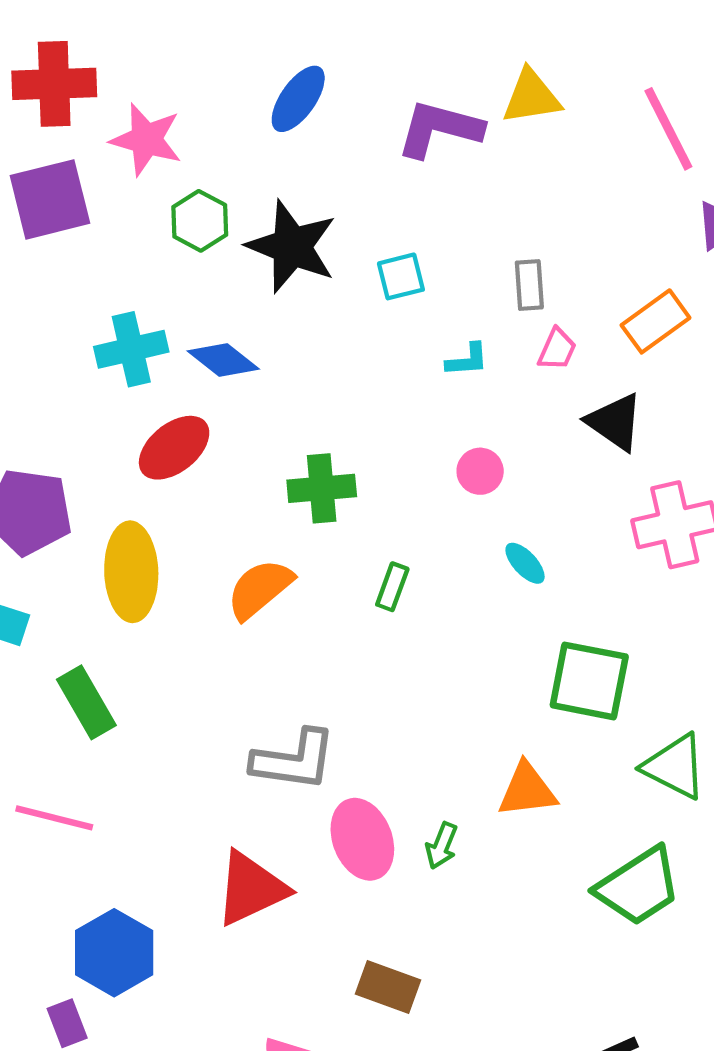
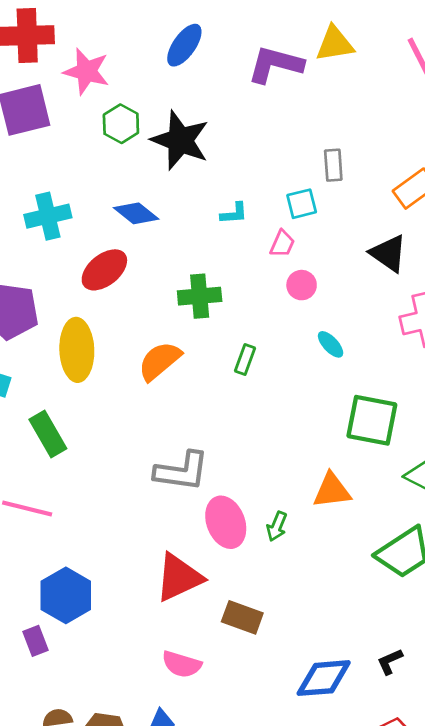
cyan square: (401, 276) -> (302, 204), moved
cyan cross: (131, 349) -> (48, 216), moved
pink trapezoid: (557, 349) -> (282, 244), moved
cyan L-shape: (467, 360) -> (234, 213), moved
red triangle: (251, 888) -> (179, 577), moved

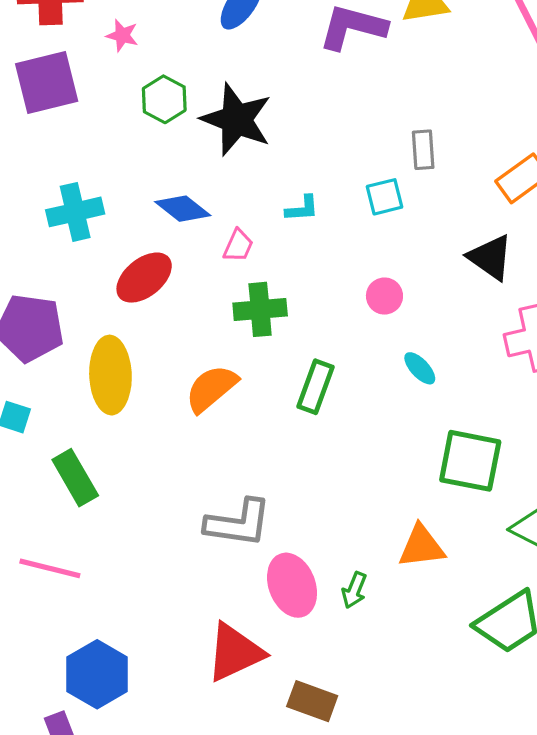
pink star: (86, 71) -> (122, 35), size x0.6
pink trapezoid: (282, 244) -> (238, 246), moved
green rectangle: (245, 360) -> (316, 387), size x1.4

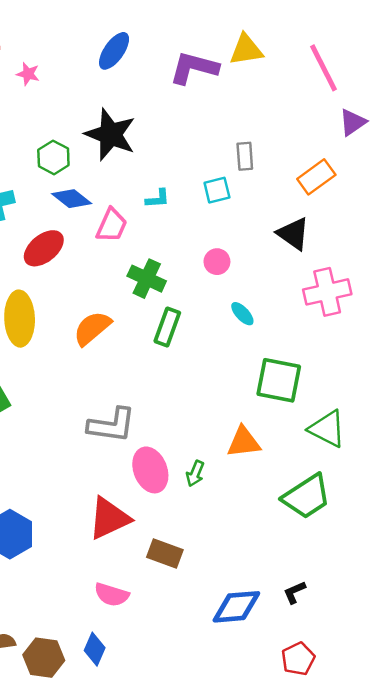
green hexagon: (164, 99) -> (53, 157), moved
pink trapezoid: (238, 246) -> (112, 225), size x1.4
green cross: (260, 309) -> (147, 279), moved, turned 30

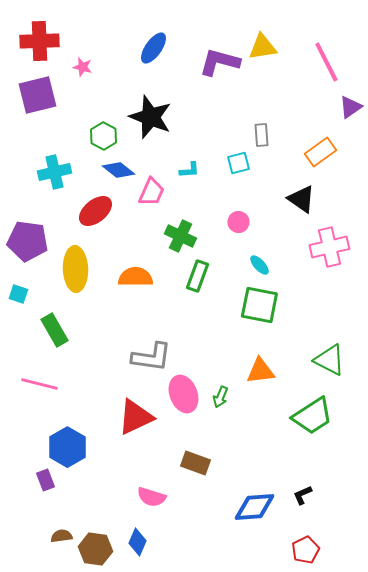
orange semicircle: (92, 328) -> (135, 277), turned 40
green square: (279, 380) -> (259, 305), moved
red triangle: (109, 518) -> (135, 417), moved

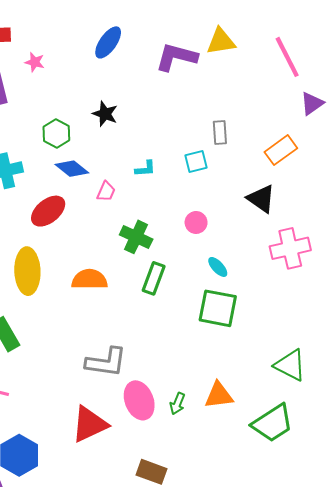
black star: (150, 117) -> (105, 114), size x0.6
pink trapezoid: (151, 192) -> (106, 191), size x0.7
orange triangle: (260, 371) -> (219, 395), moved

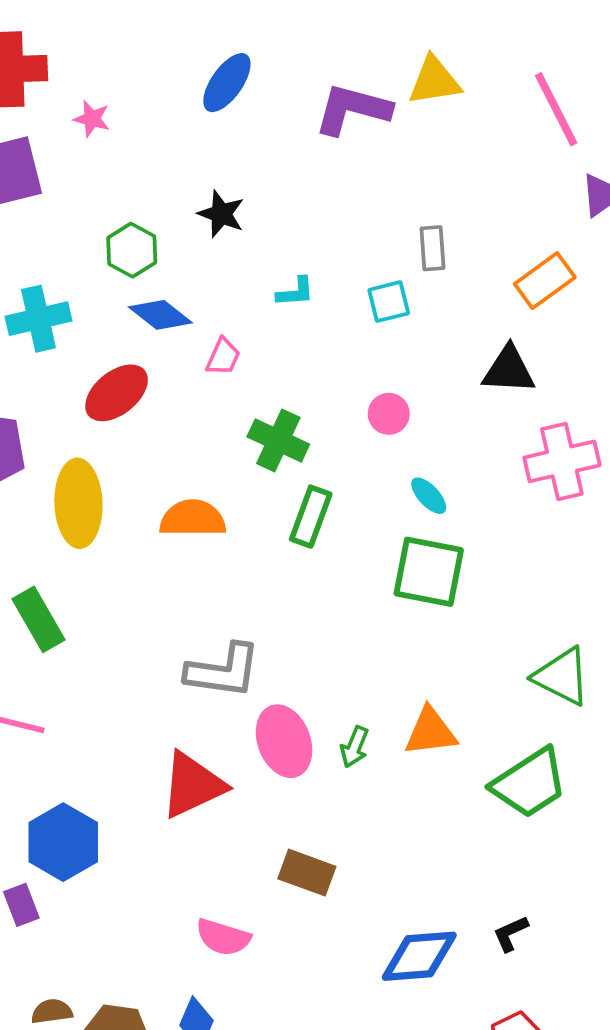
cyan L-shape: (145, 169) -> (295, 292), moved
black triangle: (261, 199) -> (509, 370), turned -32

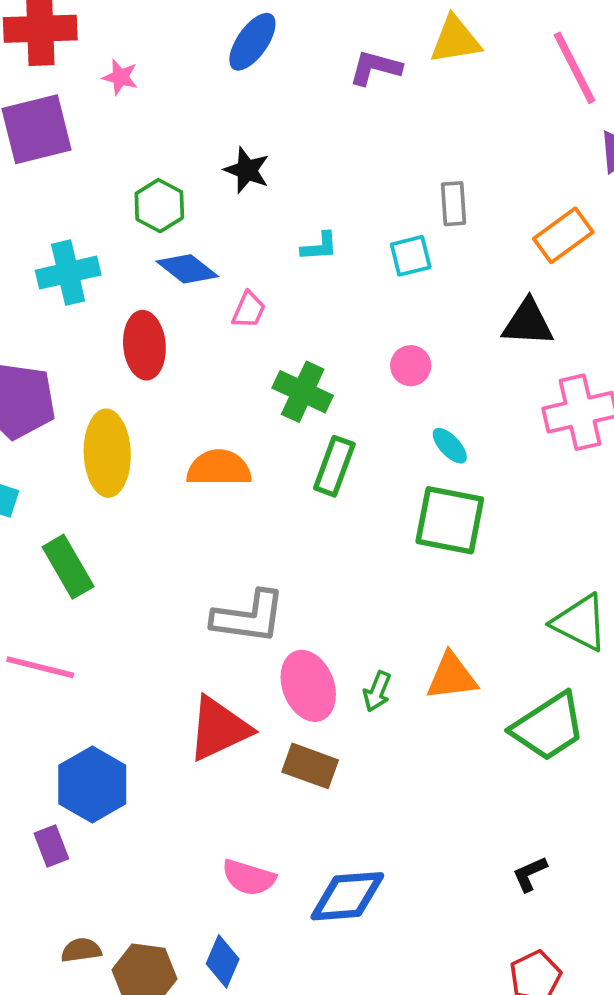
purple L-shape: (353, 109) -> (375, 68), size x0.7
red ellipse: (117, 393) -> (144, 345), turned -56
brown rectangle: (307, 873) -> (310, 766), moved
blue diamond: (419, 956) -> (347, 896), moved

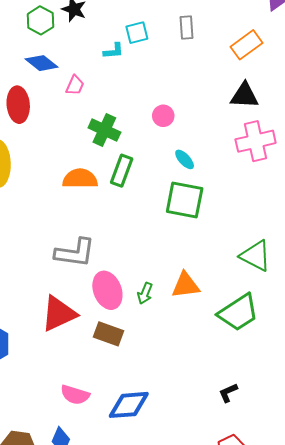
green hexagon: (159, 206) -> (40, 20), moved
cyan square: (411, 256) -> (137, 33), moved
black triangle: (528, 323) -> (244, 96), moved
orange semicircle: (219, 468) -> (80, 179), moved

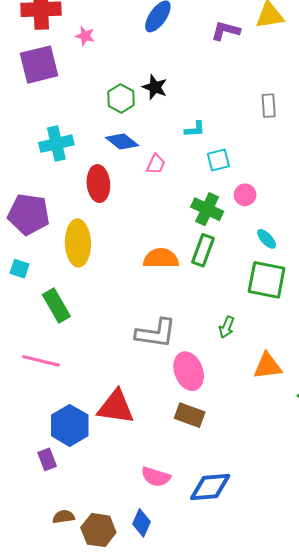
cyan square: (137, 33) -> (218, 160), moved
green cross: (104, 130) -> (207, 209), moved
green arrow: (145, 293) -> (227, 327), moved
red triangle: (59, 314) -> (116, 407), moved, turned 33

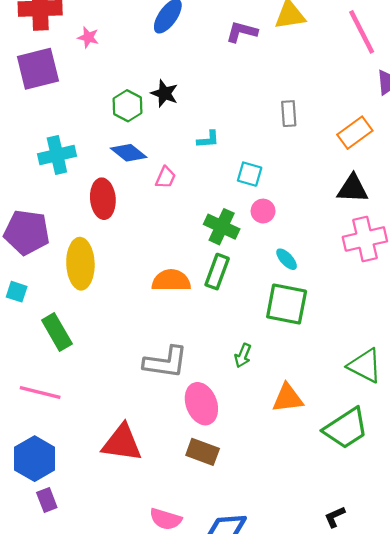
cyan square: (218, 160) -> (250, 174), moved, turned 30
blue hexagon: (70, 425) -> (35, 459), moved

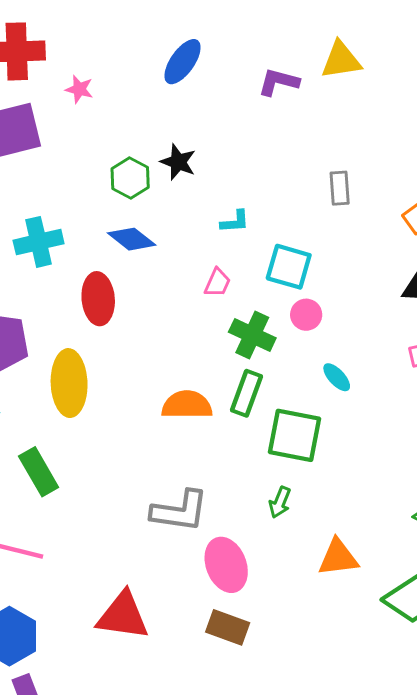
cyan square: (250, 174) -> (289, 267), size x1.4
pink trapezoid: (166, 177) -> (217, 283), moved
green square: (287, 304) -> (295, 435), moved

